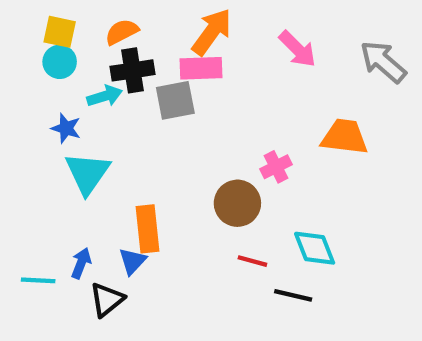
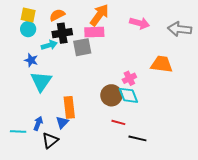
pink arrow: (297, 49) -> (139, 23), turned -30
gray arrow: (383, 62) -> (180, 29), turned -35
cyan diamond: (315, 248) -> (128, 95), moved

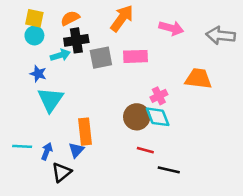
pink rectangle: (94, 32) -> (135, 56), moved
cyan line: (18, 131) -> (22, 146), moved

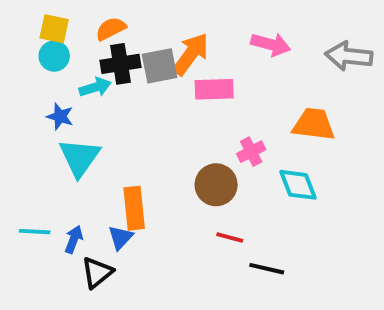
orange arrow: (122, 18) -> (191, 54), moved
gray square: (101, 58) -> (160, 66), moved
cyan diamond: (158, 117) -> (298, 185), moved

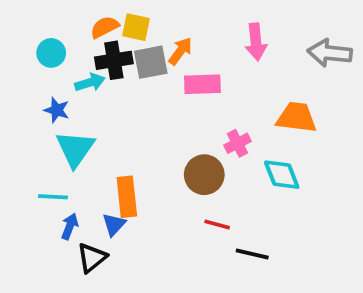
yellow square: (54, 29) -> (136, 27), moved
pink arrow: (271, 44) -> (256, 42), turned 69
orange arrow: (191, 54) -> (180, 51), size x0.7
cyan line: (35, 232) -> (53, 197), moved

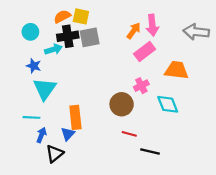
orange arrow: (180, 51) -> (134, 31), moved
pink rectangle: (202, 84) -> (145, 52), moved, turned -35

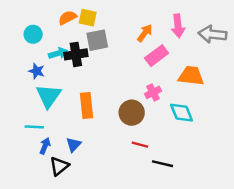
pink arrow: (152, 25) -> (178, 26), moved
black cross: (68, 36) -> (76, 54), moved
orange rectangle: (75, 117) -> (87, 106), moved

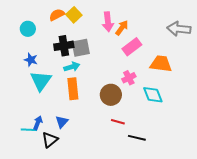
yellow square: (88, 18) -> (74, 15), turned 35
pink arrow: (178, 26) -> (108, 22), moved
gray square: (97, 40) -> (81, 48), moved
cyan arrow: (58, 53) -> (72, 67), moved
cyan line: (34, 127) -> (29, 130), moved

